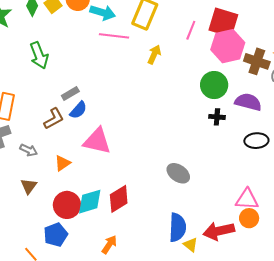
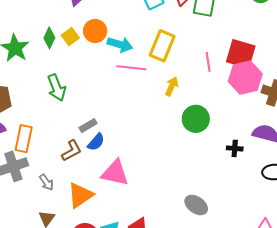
pink line: (191, 30) -> (208, 62), turned -30
green circle: (214, 85) -> (196, 119), moved
gray arrow: (29, 150) -> (46, 182), turned 30
orange triangle: (62, 163) -> (80, 195), size x1.6

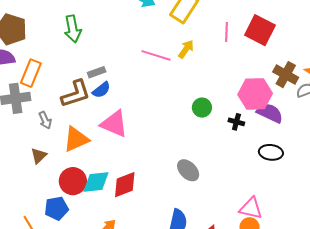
pink line: (131, 68) -> (156, 55), moved
pink hexagon: (245, 78) -> (255, 94), moved
green circle: (196, 119) -> (202, 108), moved, size x0.7
brown L-shape: (72, 151) -> (76, 94), size x1.4

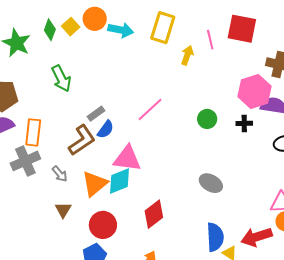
yellow arrow: (186, 49) -> (187, 55), moved
pink line: (156, 55) -> (150, 109), moved, turned -44
cyan diamond: (96, 182) -> (119, 181), moved

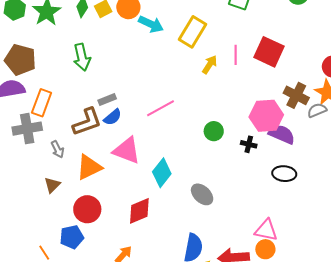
cyan diamond: (119, 181) -> (162, 173), moved, turned -44

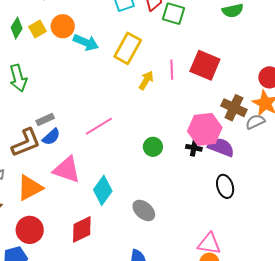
black cross: (249, 144) -> (194, 148), moved
black ellipse: (284, 174) -> (225, 186), turned 70

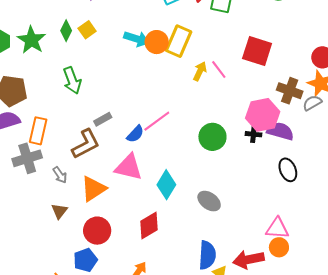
orange circle: (63, 26) -> (157, 42), moved
pink line: (172, 70) -> (219, 70), moved, turned -30
blue semicircle: (51, 137) -> (135, 134), moved
green circle: (153, 147) -> (212, 137), size x1.4

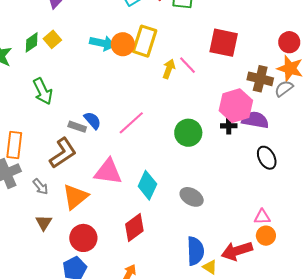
green diamond: (66, 31) -> (32, 42), turned 35
gray rectangle: (103, 119) -> (77, 127), turned 54
blue semicircle: (135, 134) -> (92, 120), moved, turned -78
pink triangle: (277, 228) -> (262, 217), size x0.7

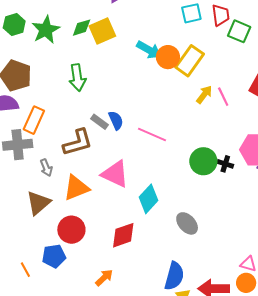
yellow square: (52, 39) -> (102, 31), size x1.5
pink line: (131, 123) -> (152, 135), turned 48
black cross: (229, 126) -> (225, 164), moved
brown triangle: (44, 223) -> (38, 203), size x1.5

